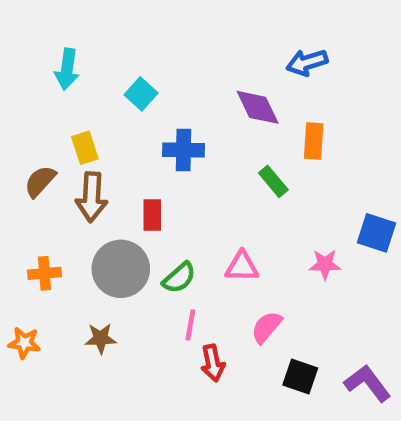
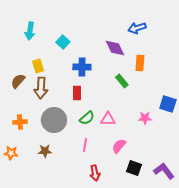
red rectangle: (152, 215) -> (77, 93), moved
green semicircle: (179, 278) -> (87, 118), moved
red arrow: (213, 363) -> (95, 173), moved

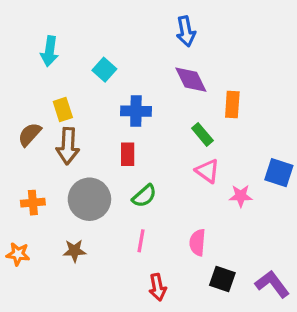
blue arrow: (137, 28) -> (186, 31), moved, turned -84
pink triangle: (108, 119) -> (207, 171), moved, turned 35
pink semicircle: (119, 146) -> (197, 242), turned -35

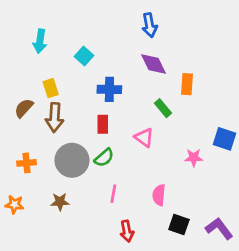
pink triangle: (207, 171) -> (144, 138), moved
green semicircle: (144, 196) -> (104, 158), moved

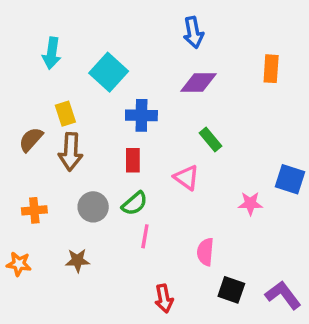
cyan square: (84, 56) -> (109, 72), size x1.5
purple diamond: (154, 64) -> (198, 83), turned -64
orange rectangle: (187, 84) -> (271, 69), moved
gray circle: (72, 160) -> (93, 207), size x0.7
pink line: (113, 194) -> (145, 236), moved

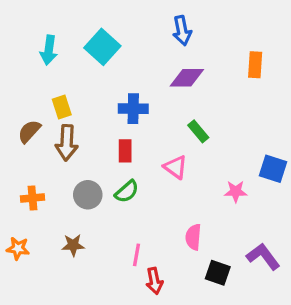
cyan square: (109, 72) -> (102, 47), moved
pink line: (145, 236) -> (136, 255), moved
purple L-shape: (283, 295) -> (263, 256), moved

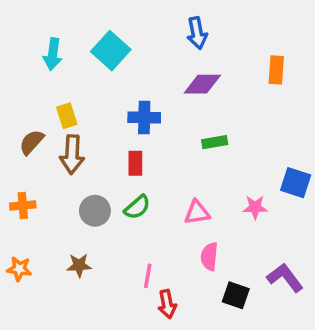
green rectangle: (198, 131) -> (215, 142), turned -60
pink triangle: (175, 167) -> (197, 213), moved, turned -45
orange cross: (32, 198) -> (23, 205), moved

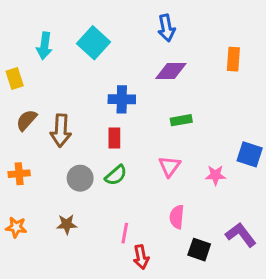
yellow rectangle: (67, 116) -> (15, 79), moved
pink triangle: (197, 213) -> (169, 166), moved, turned -45

